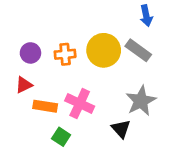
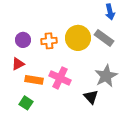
green square: (61, 137) -> (26, 103), moved

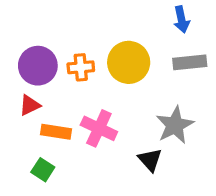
gray rectangle: (104, 38) -> (190, 62), moved, turned -42
purple circle: (23, 40) -> (38, 66), size x1.5

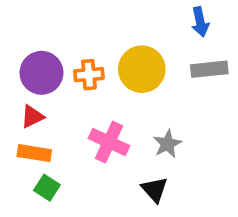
gray star: (175, 125) -> (167, 144), moved, size x0.7
orange rectangle: (56, 132) -> (34, 153), moved
black triangle: (150, 160) -> (155, 189), moved

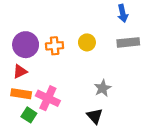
yellow circle: (142, 69) -> (87, 42), size x0.6
pink cross: (109, 142) -> (48, 98), moved

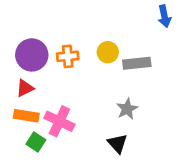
blue arrow: (123, 13) -> (164, 16), moved
gray rectangle: (128, 42) -> (137, 63), moved

